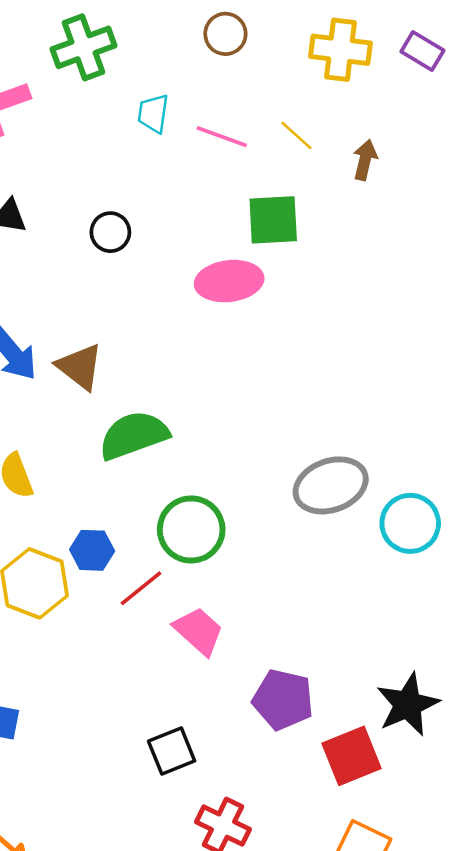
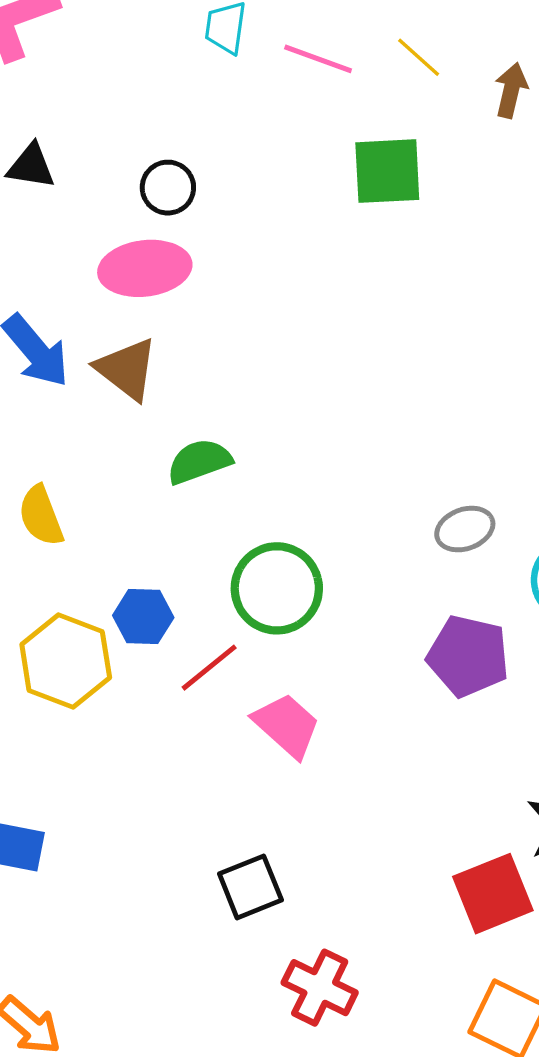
pink ellipse: (229, 281) -> (145, 268), moved
green semicircle: (134, 435) -> (199, 461), size x0.7
gray ellipse: (331, 485) -> (465, 529), size x0.6
purple pentagon: (283, 700) -> (468, 656), moved

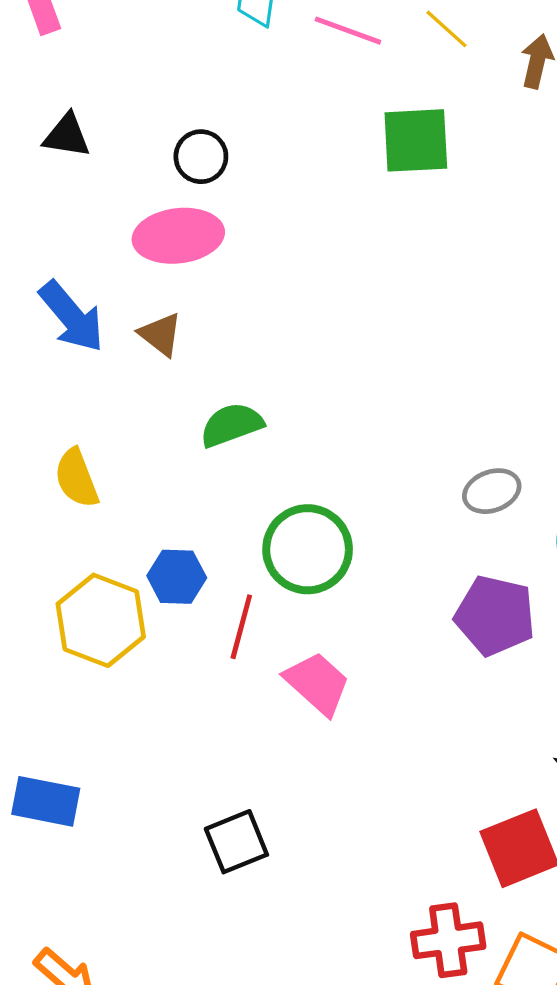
brown triangle: (127, 369) -> (161, 334), size x0.7
red line: (209, 668) -> (241, 627), turned -36
black square: (250, 887) -> (236, 842), moved
red cross: (320, 988) -> (448, 940), moved, turned -34

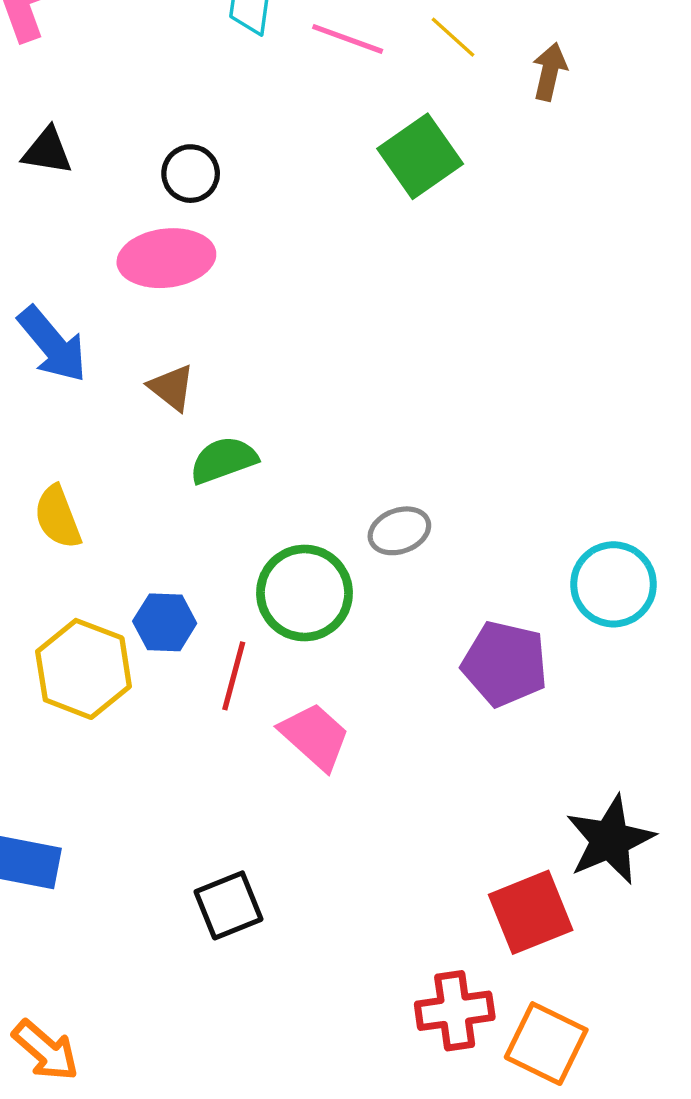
green square: (416, 140) -> (420, 156), turned -32
brown triangle: (161, 334) -> (172, 388), moved
gray ellipse: (492, 491) -> (399, 531), moved

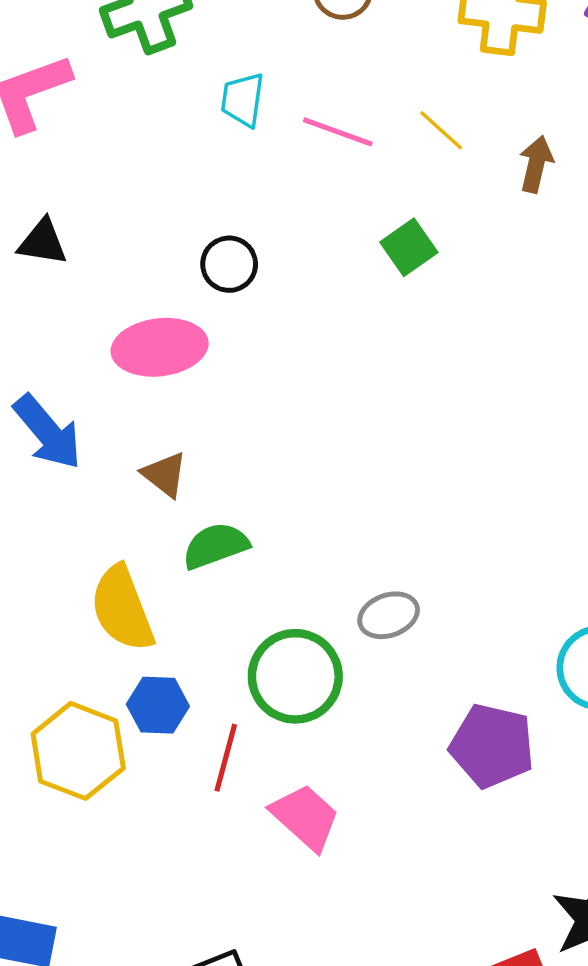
green square: (420, 156) -> (409, 247), size x0.7
black circle: (191, 174) -> (229, 264), moved
yellow semicircle: (58, 517) -> (122, 608), moved, size x1.4

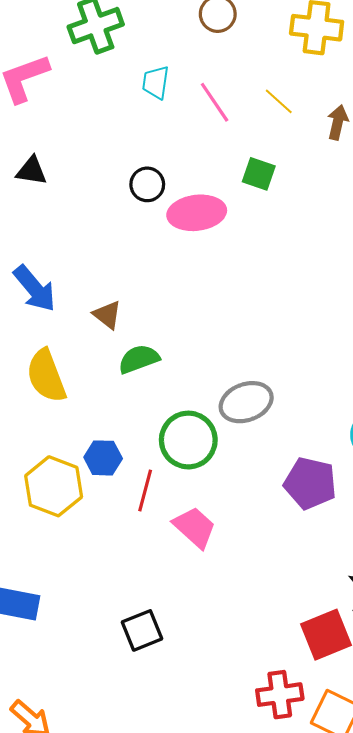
pink line: (338, 132) -> (215, 102), turned 36
green square: (409, 247) -> (259, 174), turned -36
pink ellipse: (160, 347) -> (197, 213), moved
yellow semicircle: (122, 608) -> (46, 376), moved
gray ellipse: (389, 615) -> (246, 402), size x1.4

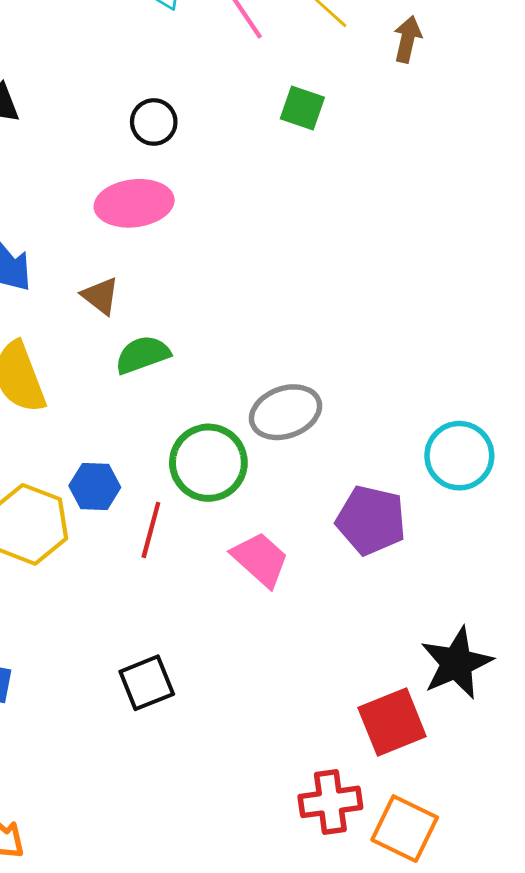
pink ellipse: (197, 213) -> (134, 203), moved
pink trapezoid: (195, 527) -> (260, 559), moved
black square: (142, 630) -> (147, 683), moved

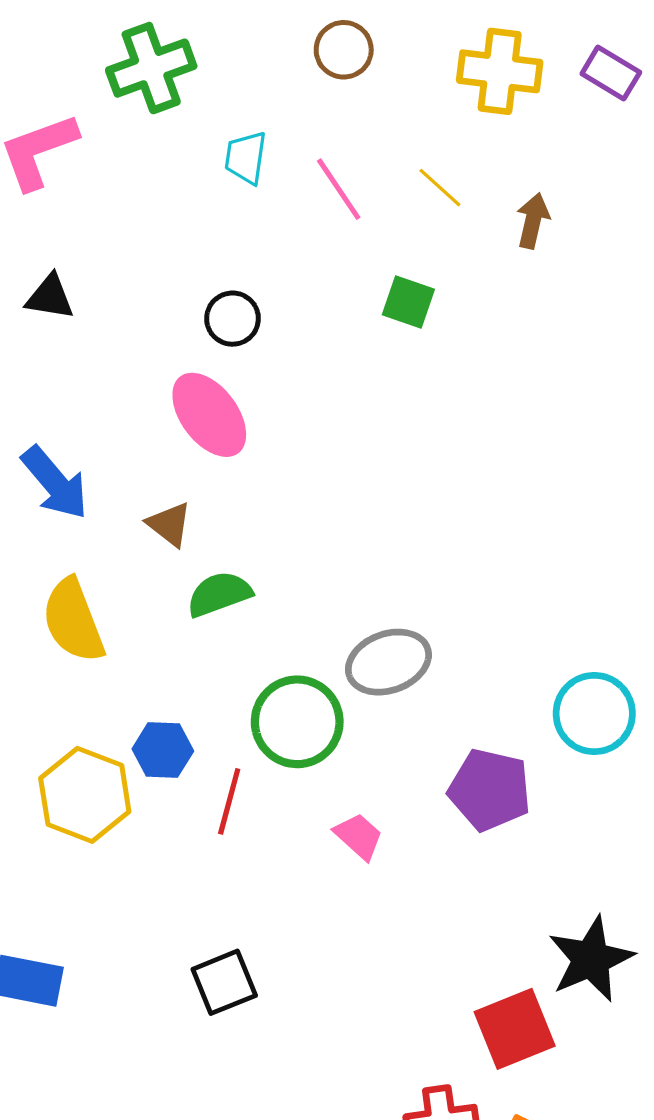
pink ellipse: (134, 203) -> (209, 415), turned 60
pink trapezoid: (260, 559) -> (359, 836), size x0.7

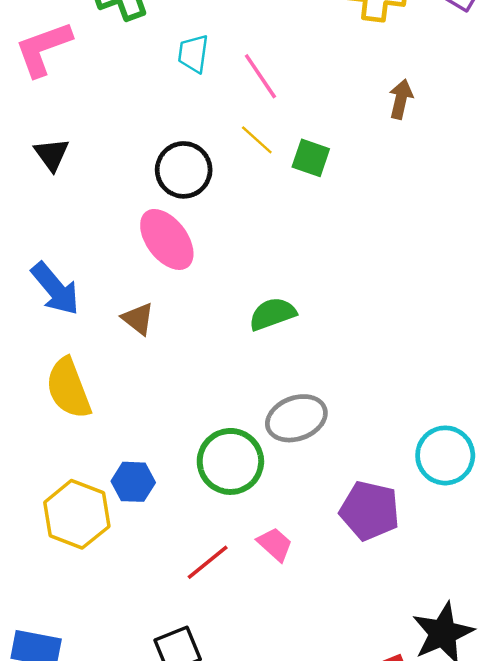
yellow line: (440, 188) -> (257, 140), moved
black triangle: (50, 297) -> (52, 154), turned 45
black circle: (232, 319) -> (184, 170), size x1.4
green semicircle: (219, 594) -> (272, 314), moved
red line: (229, 801) -> (208, 562), moved, turned 36

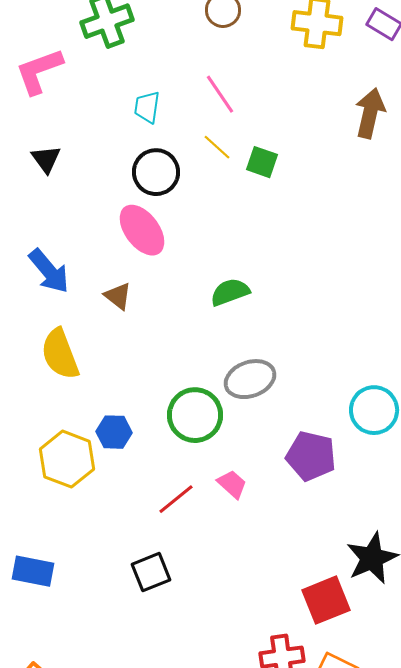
cyan trapezoid: (193, 54) -> (147, 107), moved
brown arrow: (401, 99) -> (370, 113), moved, size x1.5

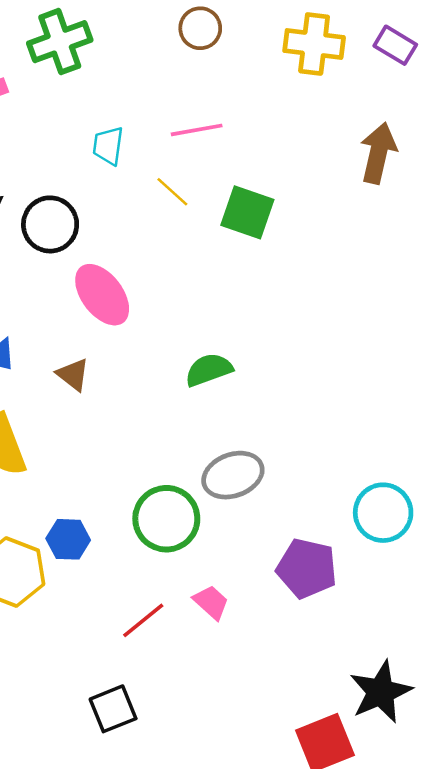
pink line: (220, 94) -> (197, 130), turned -66
yellow line: (217, 147) -> (172, 192), moved
green square: (262, 162) -> (247, 212), size x1.4
black circle: (156, 172) -> (50, 224), moved

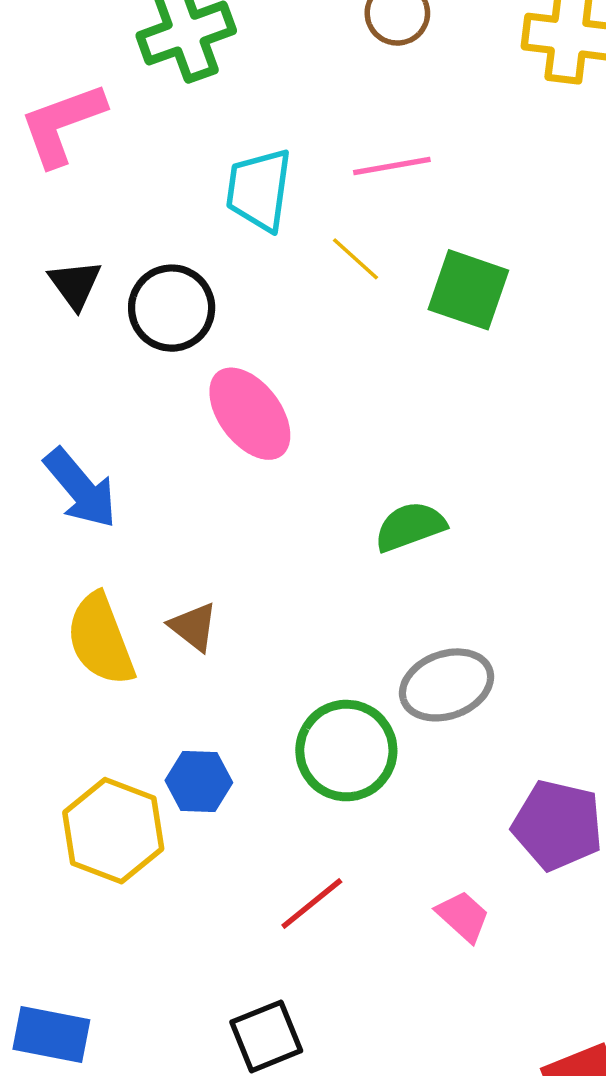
cyan trapezoid: (108, 146) -> (259, 190), size x1.4
brown triangle: (73, 375) -> (193, 627), moved
pink trapezoid: (211, 602) -> (463, 916), moved

